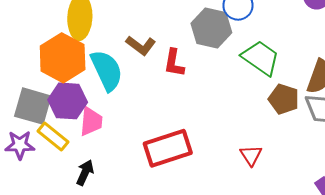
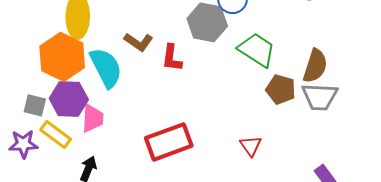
gray square: (33, 106) -> (35, 105), size x0.6

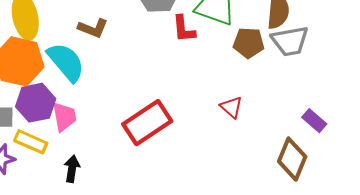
red L-shape: (172, 58) -> (184, 29), moved

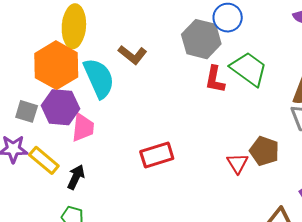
brown pentagon: (249, 43) -> (264, 151), moved
red rectangle: (147, 123) -> (157, 155), size x0.7
yellow rectangle: (31, 142) -> (44, 160), moved

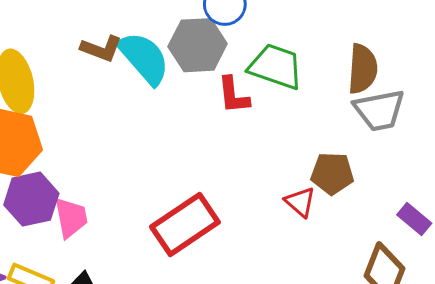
brown L-shape: (132, 55) -> (101, 49), moved
cyan semicircle: (99, 78) -> (144, 58), moved
red rectangle: (157, 155) -> (185, 225), size x1.4

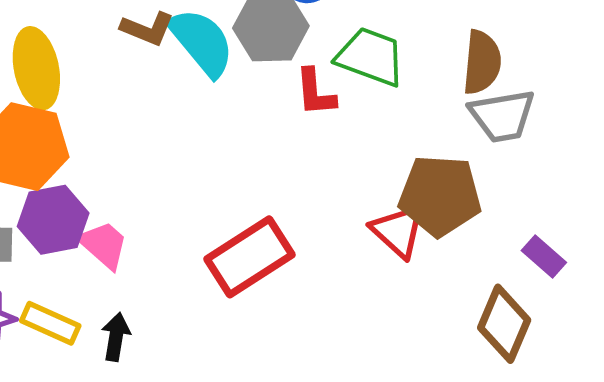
brown pentagon: (332, 173) -> (440, 196), size x1.5
red triangle: (300, 202) -> (398, 231), size x1.4
pink trapezoid: (71, 218) -> (103, 245), turned -39

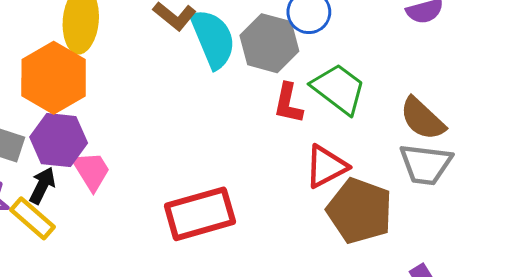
brown semicircle: (482, 62) -> (422, 119), turned 111
red triangle: (398, 231) -> (326, 166), moved, turned 33
black arrow: (116, 337) -> (42, 186), moved

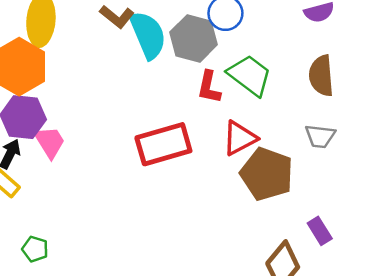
brown semicircle: (422, 119) -> (321, 76), moved, turned 42
gray trapezoid: (426, 164) -> (320, 136), size x0.7
red rectangle: (200, 214) -> (163, 144), moved

